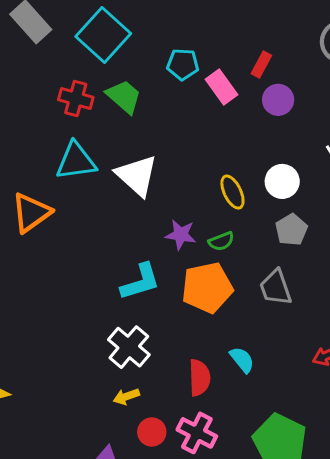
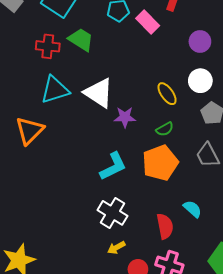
purple circle: (278, 100) -> (200, 41), moved
purple star: (181, 235) -> (125, 117), moved

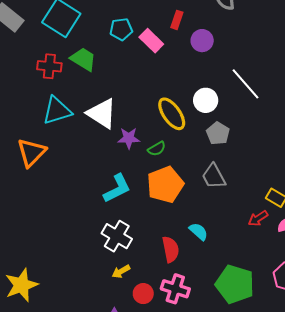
purple circle: (200, 41) -> (202, 41), moved
yellow ellipse: (167, 94) -> (172, 114), size x1.4
green semicircle: (165, 129) -> (157, 149), moved

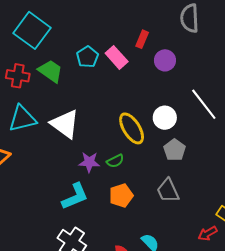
cyan pentagon: (121, 29) -> (87, 57), moved, turned -30
purple star: (129, 138) -> (89, 162), moved
orange pentagon: (165, 185) -> (121, 196), size x0.7

